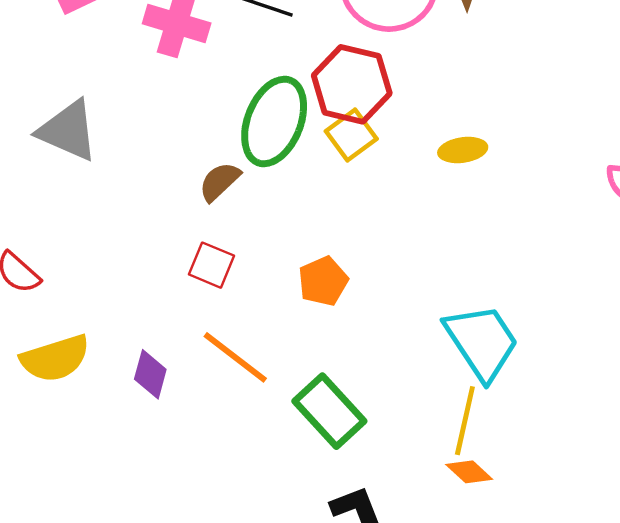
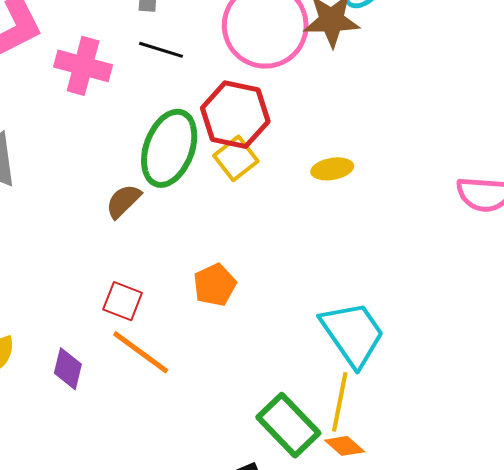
red square: (211, 265) -> (123, 301), moved
green rectangle: (329, 411) -> (288, 425), moved

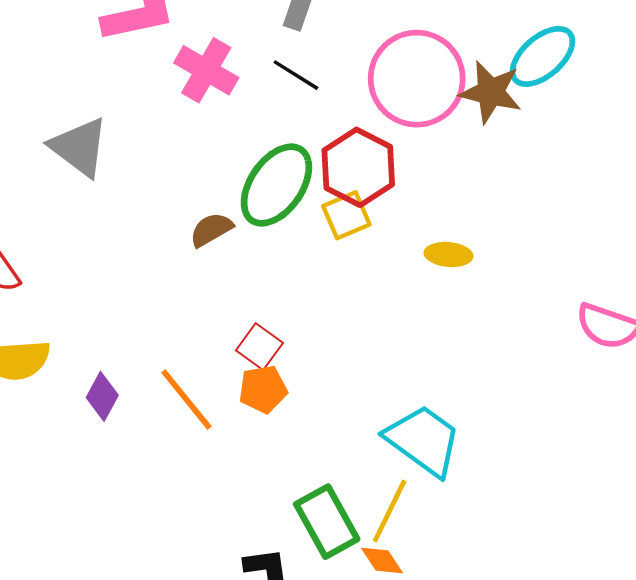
orange pentagon: (215, 285) -> (263, 389), moved
red square: (123, 301) -> (259, 347), moved
cyan trapezoid: (353, 334) -> (423, 440), turned -34

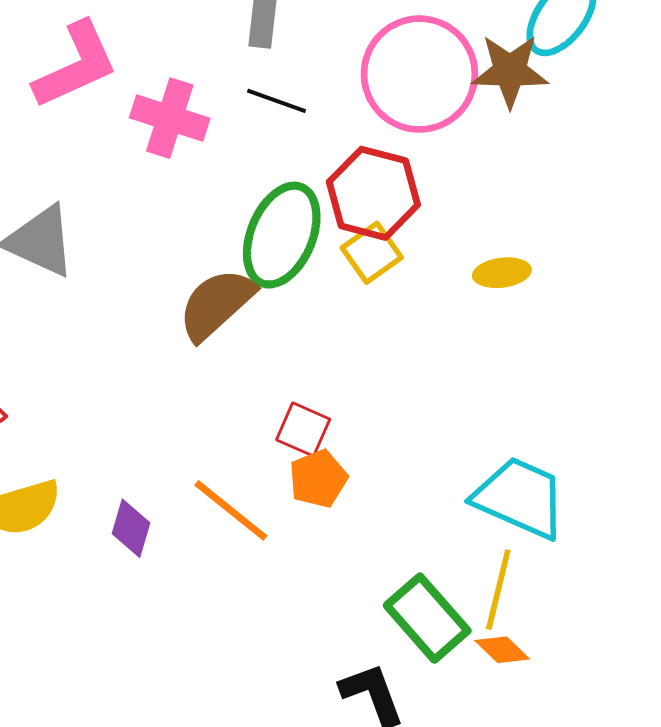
brown semicircle: (211, 230) -> (216, 304), size x1.6

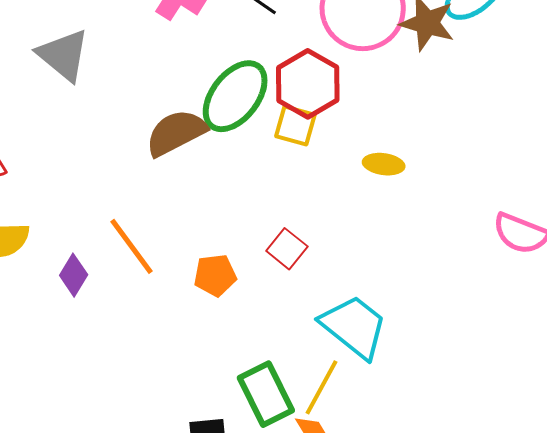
yellow square: (372, 253) -> (295, 126), turned 36
red square: (303, 429) -> (287, 249), moved
orange line: (231, 510) -> (131, 246), moved

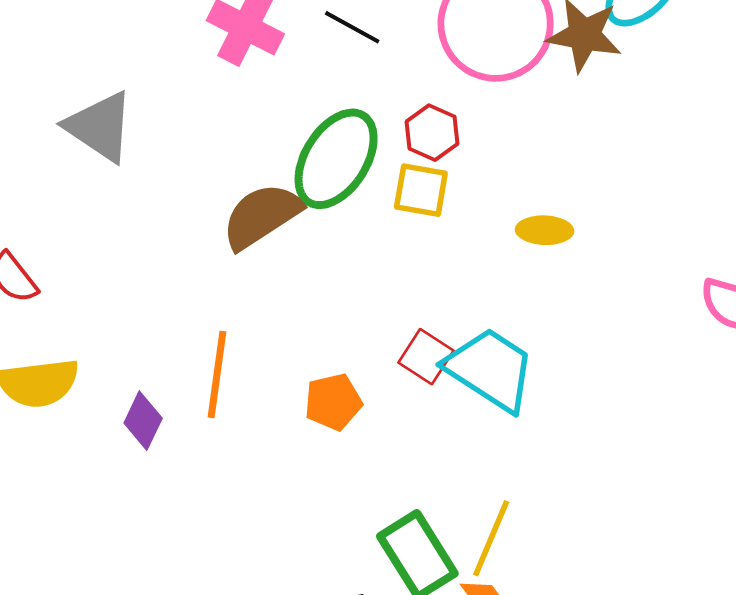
red hexagon: (308, 84) -> (432, 133), size x0.6
orange line: (131, 246) -> (217, 374), turned 50
cyan trapezoid: (354, 327) -> (490, 369), moved

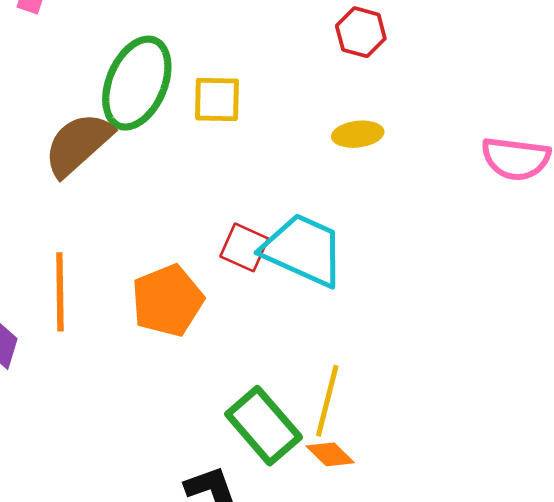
red hexagon: (432, 133) -> (361, 32), moved
yellow ellipse: (545, 230) -> (358, 134), moved
orange pentagon: (333, 402) -> (167, 301), size x1.4

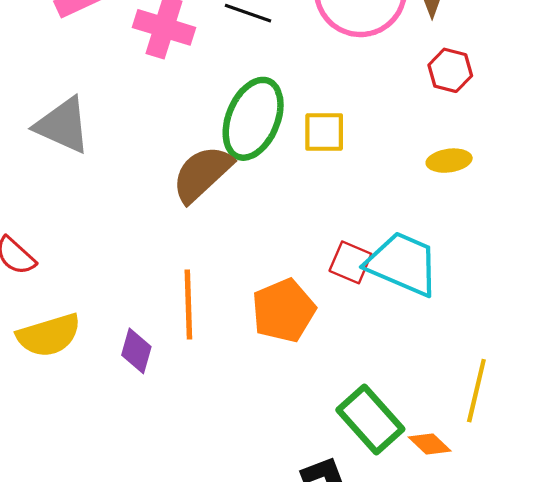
yellow line: (327, 401) -> (476, 391), moved

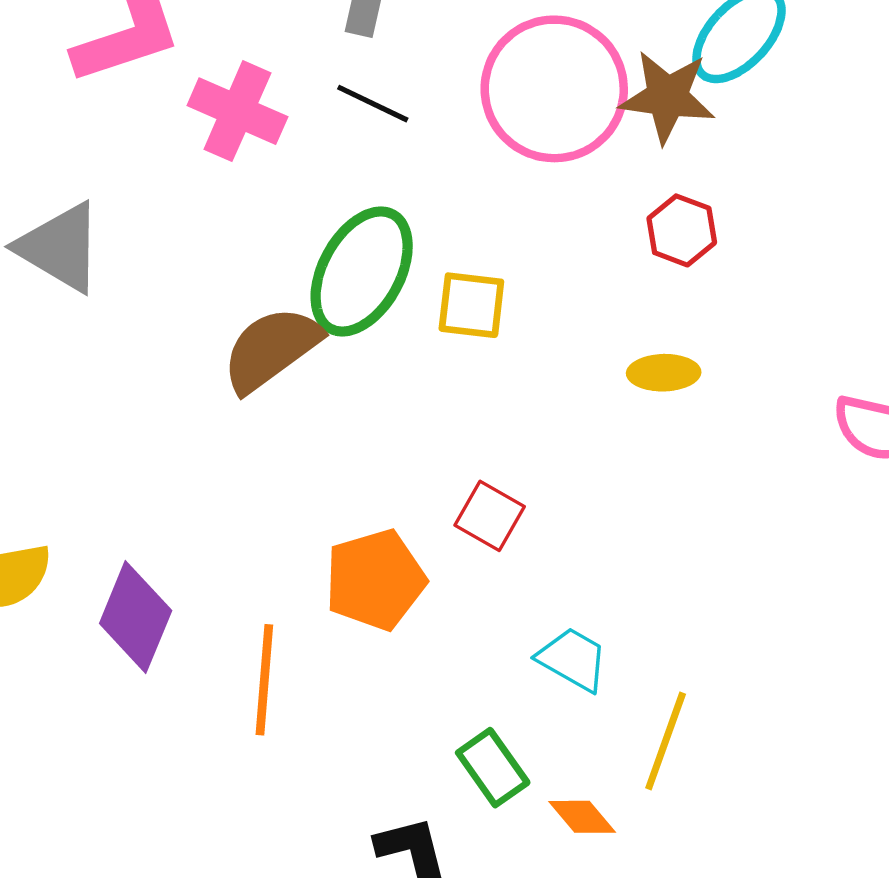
cyan trapezoid: (403, 264) -> (573, 659), moved, size x0.6
orange line: (188, 304) -> (264, 680), moved
purple diamond: (136, 351) -> (136, 617), size x1.5
green rectangle: (370, 420) -> (493, 768), size x0.7

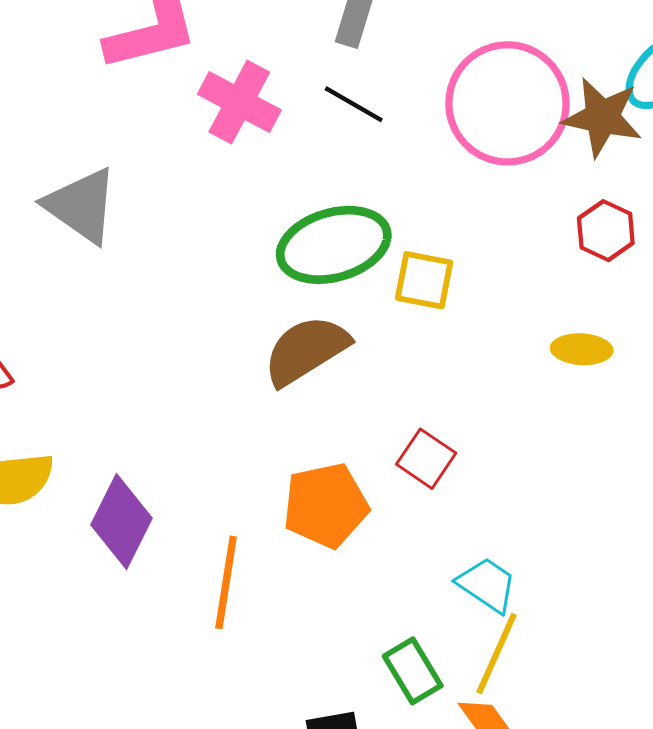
green ellipse: (362, 271) -> (334, 245), turned 41
brown semicircle: (271, 349) -> (306, 350), moved
yellow line: (666, 741) -> (497, 654), moved

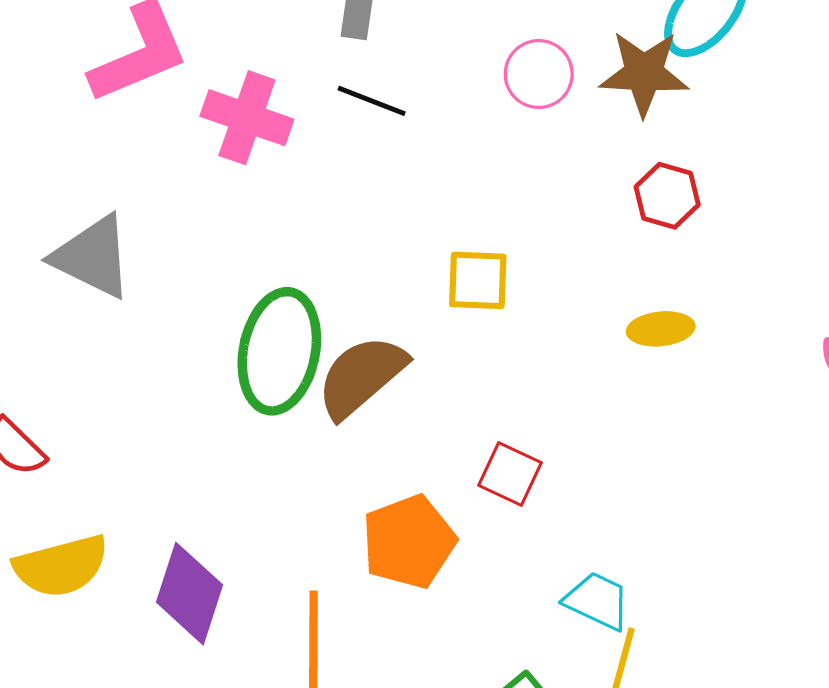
pink circle: (507, 103) -> (539, 74), size x0.5
green ellipse: (334, 245) -> (279, 351), moved, turned -54

